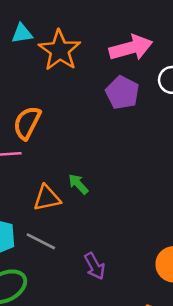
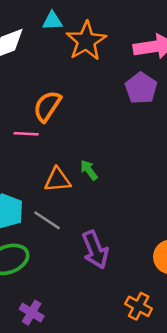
purple arrow: (95, 266) -> (95, 250), size x1.4

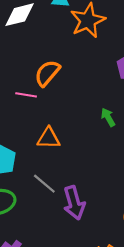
green arrow: (89, 170) -> (108, 117), moved
gray line: (47, 220) -> (44, 184), moved

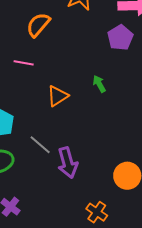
orange semicircle: (47, 73) -> (38, 25), moved
orange triangle: (49, 138) -> (58, 96), moved, turned -35

